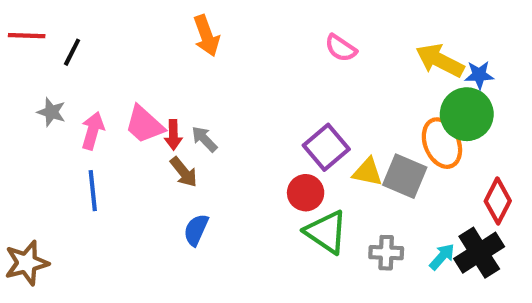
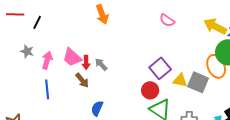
brown arrow: (184, 172) -> (82, 80), moved

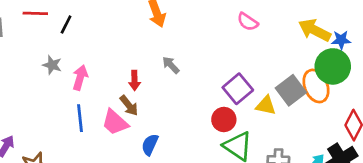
pink trapezoid: (72, 57) -> (115, 122), moved
gray arrow: (101, 64) -> (171, 65), moved
gray square: (198, 82) -> (291, 90), moved, turned 30

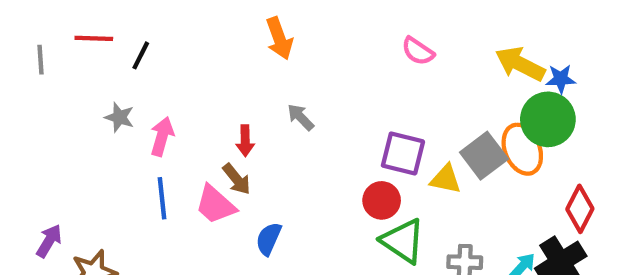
purple square: (238, 89) -> (403, 153), turned -36

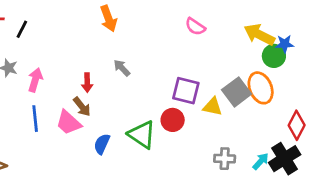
green circle: (548, 119) -> (274, 56), moved, size x0.7
green triangle: (403, 241) -> (142, 135), moved

